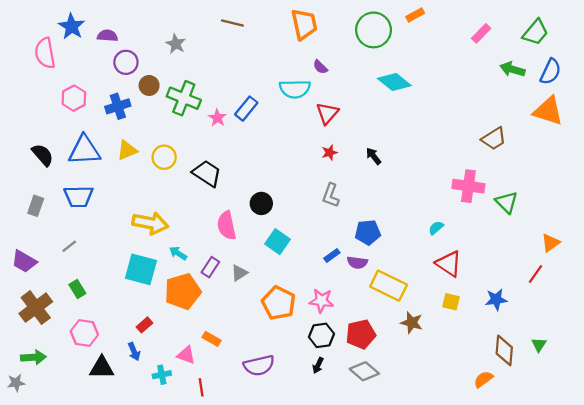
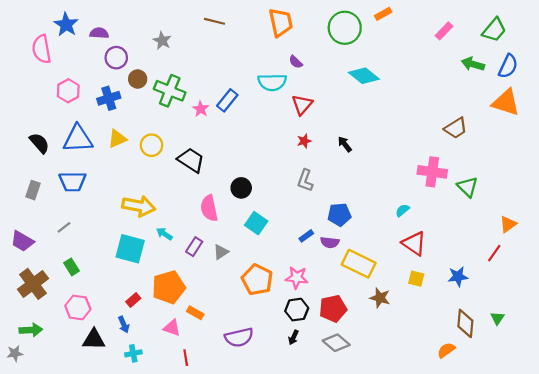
orange pentagon: (183, 291) -> (169, 287), moved
cyan cross: (162, 375) -> (133, 353), moved

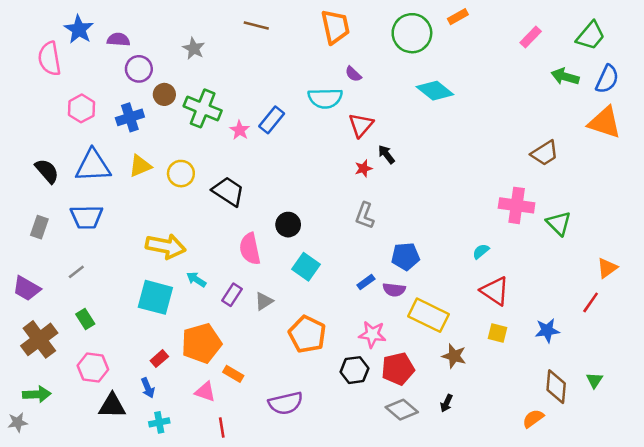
black arrow: (345, 144) -> (386, 154), moved
pink star: (297, 278) -> (372, 334), moved
black arrow: (293, 337) -> (446, 403), moved

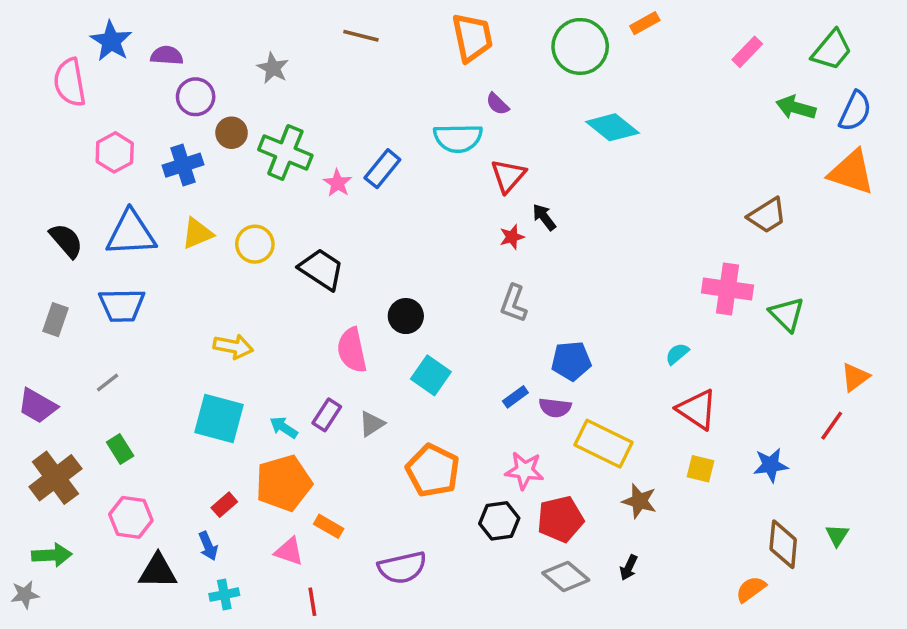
yellow arrow: (166, 246) -> (233, 347), size x0.7
cyan arrow: (196, 279) -> (284, 427), moved

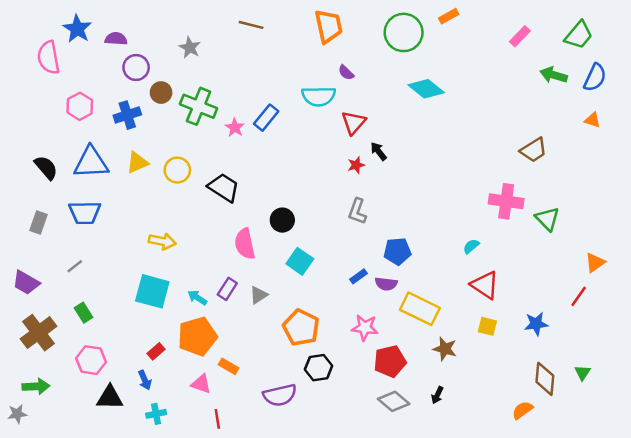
orange triangle: (851, 172) -> (592, 120), size x0.5
black hexagon: (499, 521) -> (319, 368), moved

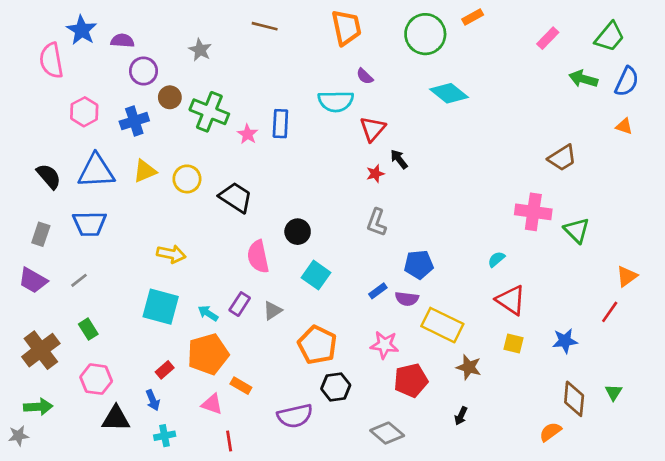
blue rectangle: (266, 118) -> (280, 124), turned -36
purple trapezoid: (26, 283) -> (33, 280), moved
gray diamond: (394, 401) -> (387, 433), moved

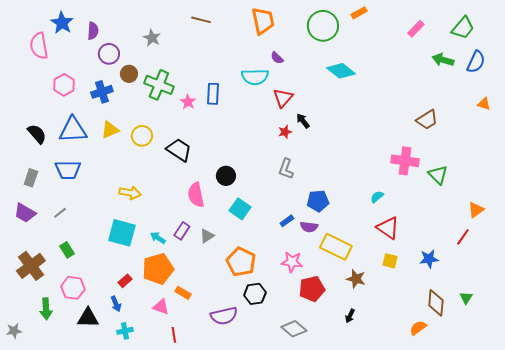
purple semicircle: (122, 41) -> (93, 31), turned 90
orange triangle: (624, 126) -> (484, 104), moved
green arrow: (38, 407) -> (46, 309), moved, turned 90

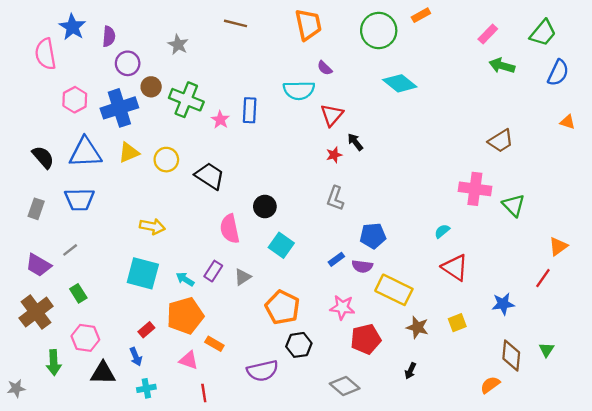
green arrow: (443, 60) -> (502, 66), moved
blue cross: (102, 92) -> (119, 108), size x1.4
purple trapezoid: (25, 213) -> (38, 265), moved
yellow square: (390, 261) -> (457, 323), moved, turned -35

